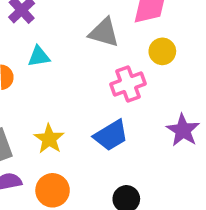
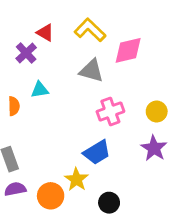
yellow circle: (162, 51) -> (157, 112), moved
yellow star: (49, 139) -> (76, 180), moved

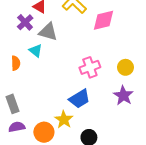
gray triangle: (91, 71) -> (48, 32), moved
cyan triangle: (40, 90) -> (36, 51), turned 48

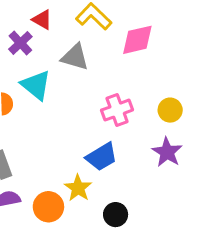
gray triangle: (48, 32) -> (75, 57), moved
cyan triangle: (36, 51) -> (36, 85), size x1.5

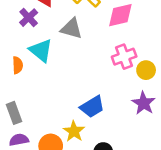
pink cross: (117, 110) -> (124, 57), moved

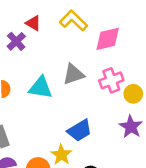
gray triangle: (71, 29) -> (73, 74), moved, turned -35
cyan triangle: (41, 51) -> (41, 88), moved, turned -30

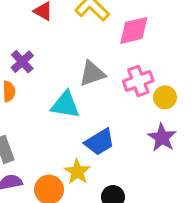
purple cross: (16, 41) -> (22, 62), moved
cyan triangle: (41, 88) -> (65, 105), moved

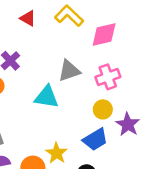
yellow circle: (165, 97) -> (103, 109), moved
blue trapezoid: (100, 142) -> (95, 139), moved

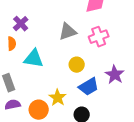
cyan triangle: (47, 97) -> (34, 59), moved
yellow circle: (103, 109) -> (77, 65), moved

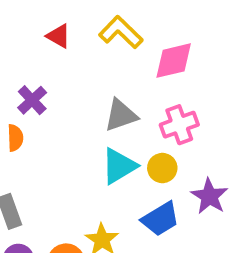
cyan triangle: (34, 59) -> (119, 166), moved, turned -40
yellow circle: (77, 65) -> (162, 168), moved

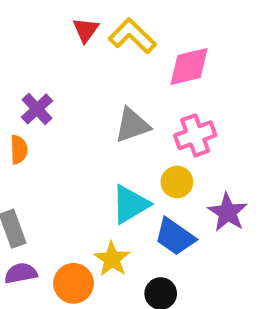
red triangle: (59, 36) -> (86, 30), moved, turned 36
cyan triangle: (119, 166) -> (130, 204), moved
blue trapezoid: (160, 219) -> (175, 237), turned 66

